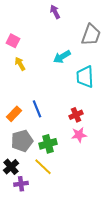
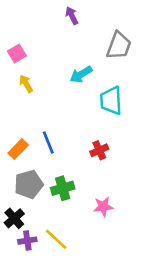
pink square: (13, 41) -> (17, 54), turned 32
pink star: (79, 135) -> (103, 207), moved
yellow line: (43, 167) -> (56, 239), moved

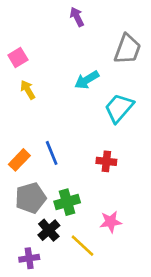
cyan trapezoid: (111, 101) -> (119, 108), turned 44
red cross: (99, 150) -> (106, 161), turned 30
black cross: (14, 218) -> (49, 230), moved
yellow line: (56, 239) -> (83, 246), moved

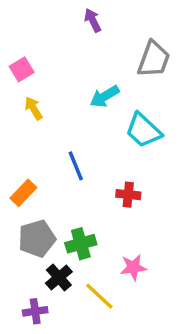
cyan trapezoid: (119, 108) -> (143, 130), turned -88
blue line: (52, 153) -> (76, 166), moved

